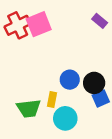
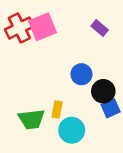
purple rectangle: (100, 21) -> (100, 28), moved
blue circle: (70, 80) -> (81, 74), moved

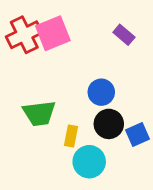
black circle: (103, 91) -> (109, 124), moved
green trapezoid: (32, 119) -> (39, 113), moved

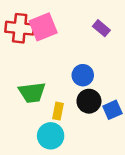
red cross: (24, 35) -> (20, 28), turned 32
cyan circle: (89, 162) -> (51, 136), moved

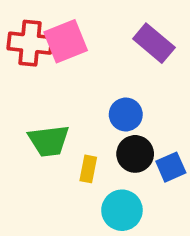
purple rectangle: (101, 28) -> (154, 43), size x1.5
cyan circle: (51, 136) -> (122, 210), moved

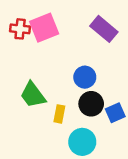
red cross: (30, 43) -> (20, 29), size x0.7
green trapezoid: (49, 141) -> (33, 95), turned 60

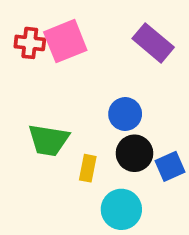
green trapezoid: (33, 95) -> (48, 140), turned -44

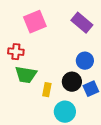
red cross: (30, 43) -> (16, 52), moved
blue circle: (125, 114) -> (85, 61), moved

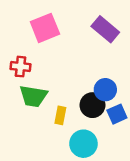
blue circle: (85, 61) -> (105, 90), moved

